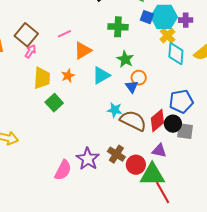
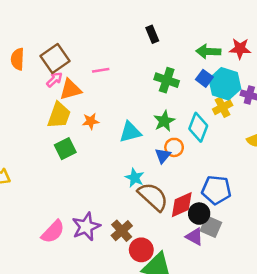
orange triangle: (83, 51) -> (70, 89), moved
cyan diamond: (176, 54) -> (198, 127), moved
purple triangle: (159, 151) -> (194, 237), moved

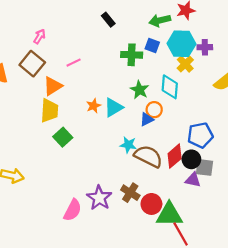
blue square: (204, 78) -> (152, 45), moved
pink arrow: (54, 80) -> (40, 36), moved
orange star: (91, 121) -> (94, 106), moved
blue triangle: (163, 156) -> (147, 119), turned 40

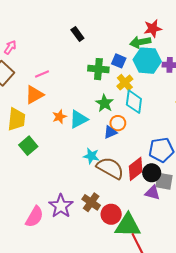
green arrow: (160, 20) -> (140, 42), moved
yellow cross: (185, 64) -> (125, 83), moved
orange triangle: (53, 86) -> (34, 95), moved

